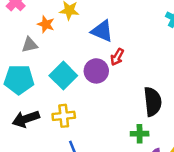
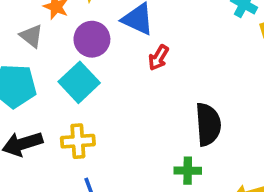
gray triangle: (30, 45) -> (31, 36), turned 48
purple circle: (96, 71) -> (92, 39), moved

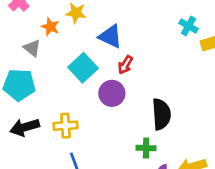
purple circle: (92, 39) -> (112, 93), moved
cyan square: (79, 82) -> (83, 68), moved

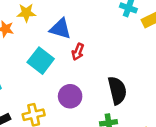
purple circle: (112, 93) -> (70, 96), moved

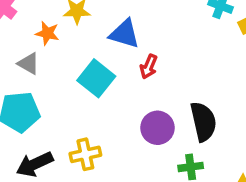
purple circle: (70, 96) -> (157, 128), moved

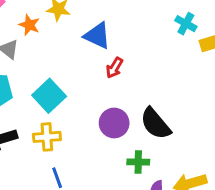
cyan square: (96, 78) -> (49, 96), moved
black semicircle: (203, 122) -> (155, 124), turned 144

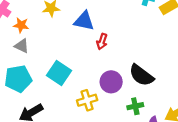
orange star: (29, 25) -> (21, 25), moved
yellow cross: (47, 137) -> (87, 100), moved

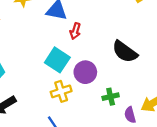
cyan square: (59, 73) -> (57, 60), moved
black semicircle: (141, 75) -> (125, 52), moved

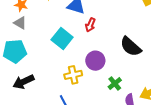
cyan square: (57, 60) -> (62, 38), moved
green cross: (111, 97) -> (115, 84), turned -32

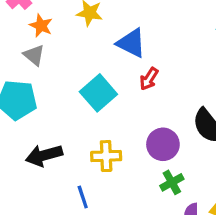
purple circle: (95, 61) -> (163, 144), moved
black arrow: (23, 82) -> (44, 155), moved

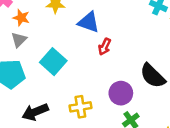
gray triangle: (34, 55) -> (19, 40), turned 42
cyan square: (98, 93) -> (53, 62), moved

